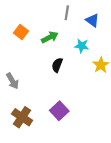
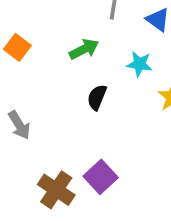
orange square: (21, 32) -> (17, 47), moved
brown cross: (22, 117) -> (56, 190), moved

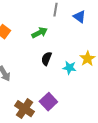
cyan star: (139, 64) -> (69, 68), moved

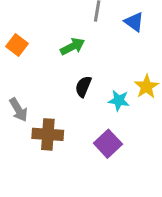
purple square: (48, 102) -> (108, 144), moved
brown cross: (24, 109) -> (48, 134), moved, turned -30

